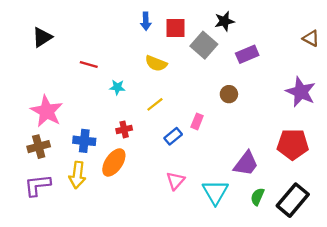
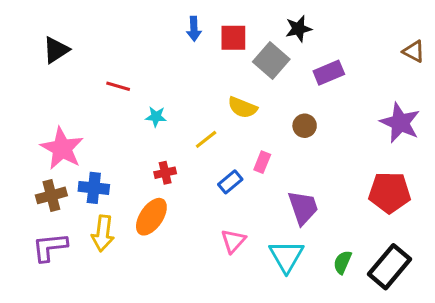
yellow semicircle: (156, 63) -> (242, 108), moved
blue cross: (84, 141) -> (94, 188), moved
purple trapezoid: (246, 164) -> (303, 208), moved, turned -56

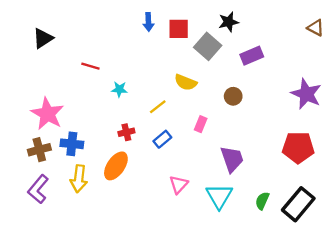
brown triangle: (414, 51) -> (316, 28), moved
blue rectangle: (230, 182) -> (162, 139), moved
purple L-shape: (50, 247) -> (38, 189), turned -44

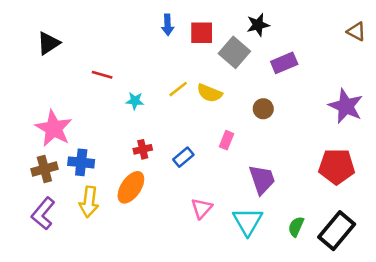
yellow line: (158, 107) -> (178, 89), moved

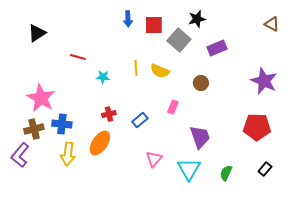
yellow line: (178, 89) -> (136, 68), turned -56
purple L-shape: (43, 214) -> (20, 155), moved
black rectangle: (337, 231) -> (265, 169), moved, size x0.5

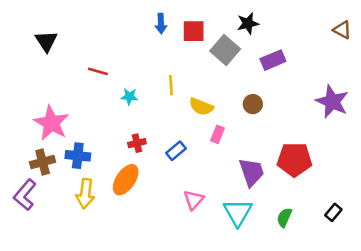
black triangle: (37, 33) -> (46, 41), turned -30
yellow semicircle: (160, 71) -> (201, 107), moved
red pentagon: (257, 127) -> (294, 160), moved

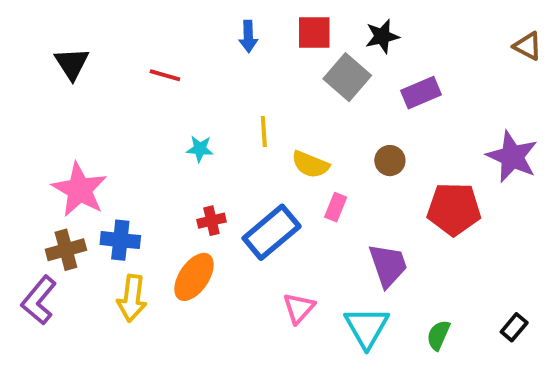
red square: (194, 31) -> (314, 32), moved
red line: (98, 71) -> (165, 75), moved
blue rectangle: (176, 151) -> (272, 232), size x1.8
red pentagon: (294, 160) -> (454, 209), moved

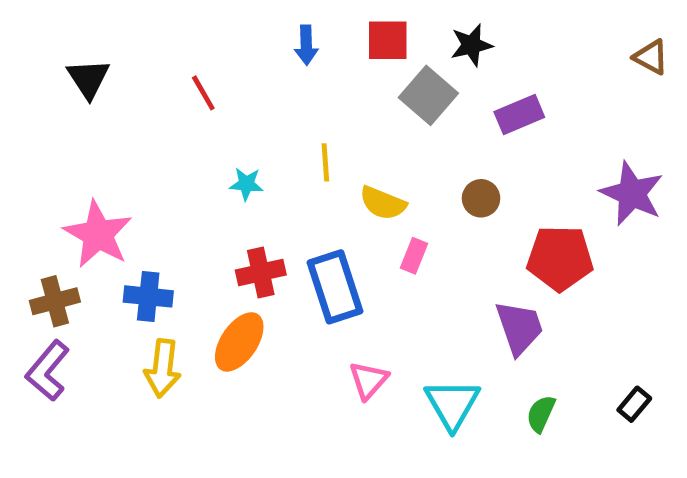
red line: (165, 75) -> (203, 93), turned 44
red cross: (211, 221) -> (261, 273), size x1.4
blue rectangle: (272, 232) -> (335, 287), turned -68
brown cross: (66, 250) -> (55, 301), moved
purple trapezoid: (388, 265) -> (519, 328), moved

